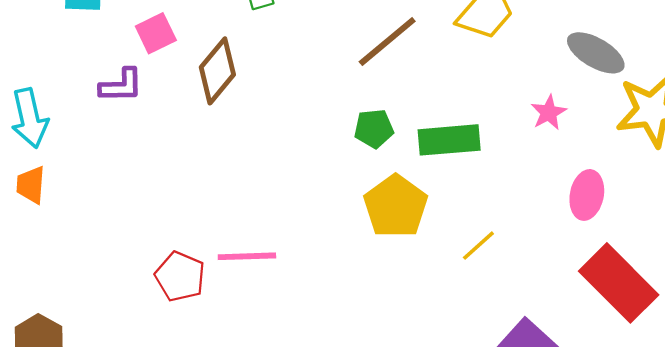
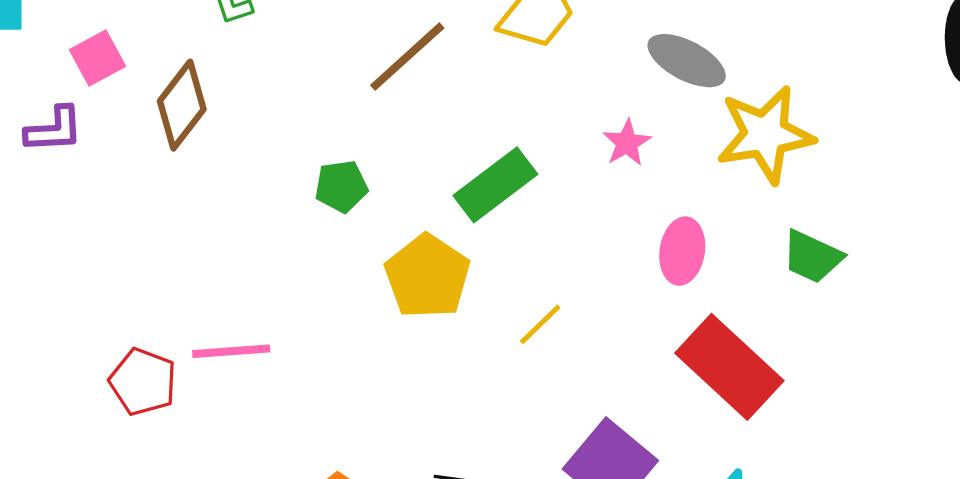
green pentagon: (374, 129) -> (341, 186), moved
green rectangle: (449, 140) -> (495, 185), turned -30

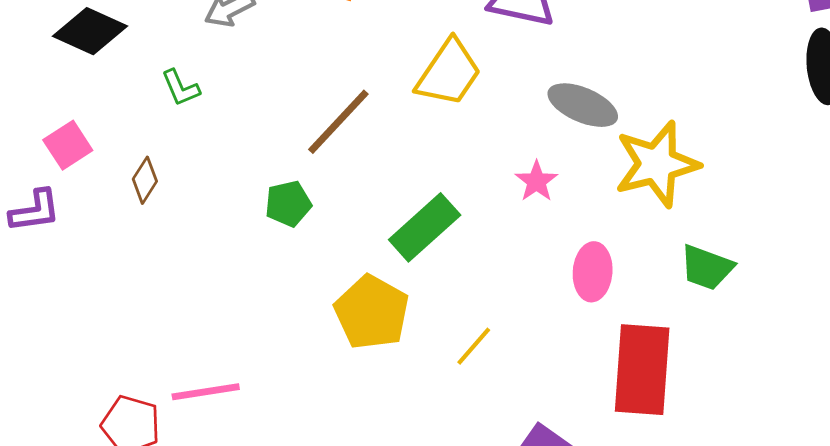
brown diamond: (182, 105) -> (145, 180), size x0.6
green pentagon: (341, 186) -> (288, 204), moved
red rectangle: (729, 367) -> (642, 370), turned 56

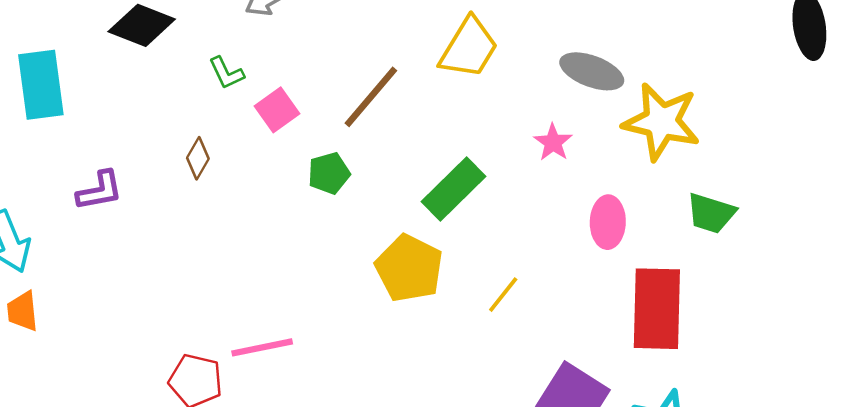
pink square: (68, 145) -> (277, 110), moved
yellow star: (657, 164) -> (661, 122), turned 30

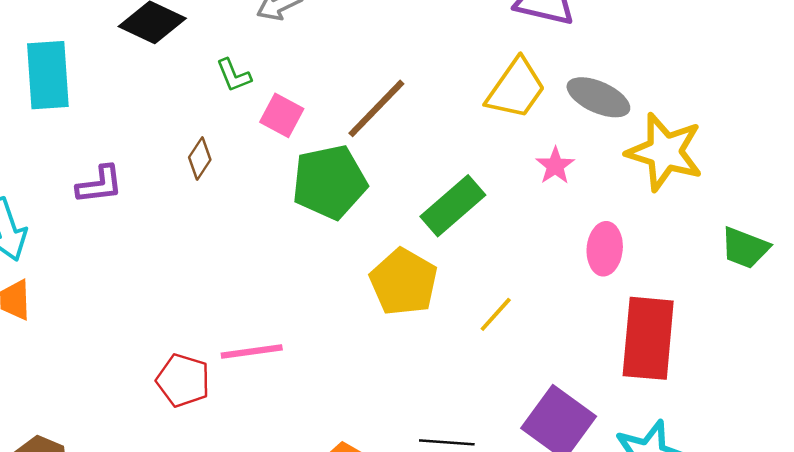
yellow trapezoid: (469, 48) -> (516, 89), moved
pink square: (277, 110) -> (282, 115), turned -30
green pentagon: (329, 173) -> (329, 182), size x1.8
green trapezoid: (711, 213) -> (745, 248), moved

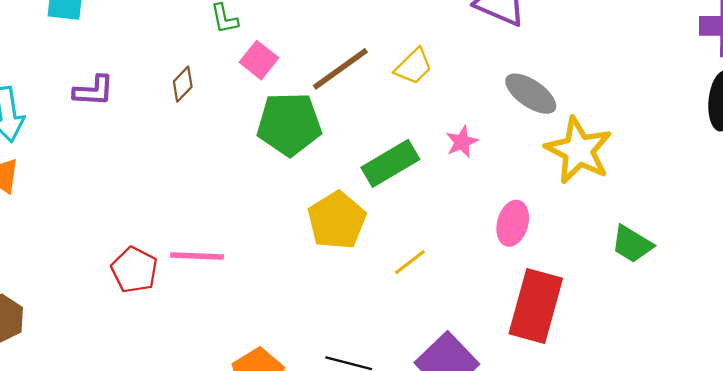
yellow trapezoid: (516, 89) -> (414, 66), moved, size x0.7
pink star: (555, 166) -> (462, 142), moved

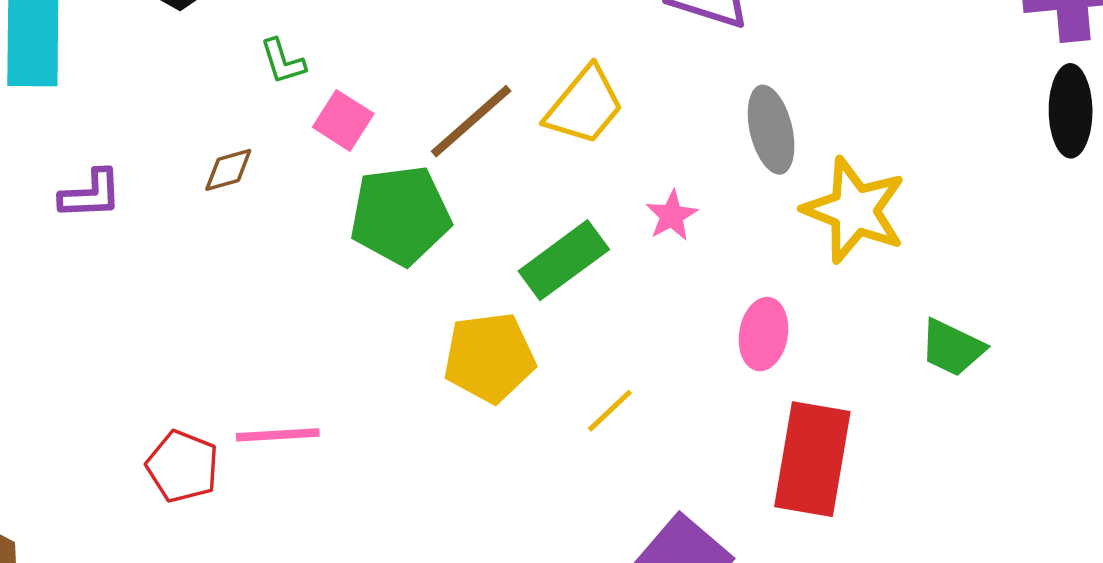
yellow trapezoid: (414, 66) -> (584, 106), size x1.4
brown diamond: (183, 84) -> (228, 170), turned 36
gray ellipse: (531, 94) -> (771, 130), turned 48
yellow pentagon: (337, 220) -> (489, 357), turned 30

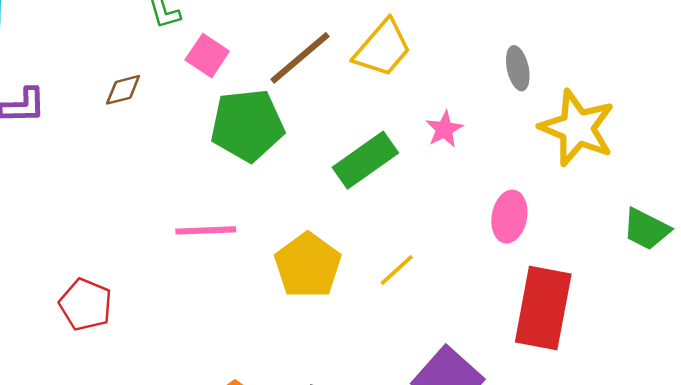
gray ellipse: (771, 130) -> (518, 68), size x0.7
yellow pentagon: (489, 357) -> (308, 266), moved, turned -30
pink line: (278, 435) -> (206, 230), moved

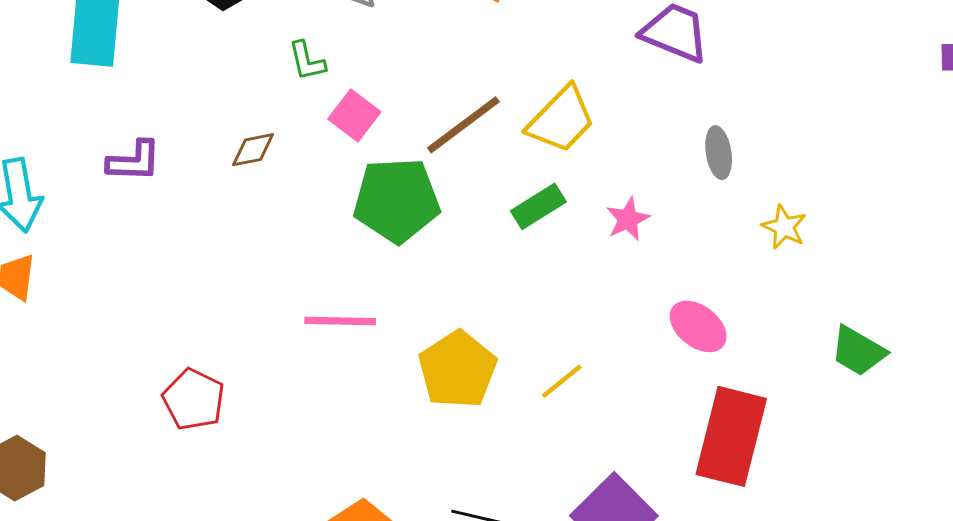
yellow star: (577, 128) -> (784, 227), size x0.5
green rectangle: (365, 160) -> (538, 206), moved, size x0.7
pink ellipse: (509, 217) -> (698, 326), turned -66

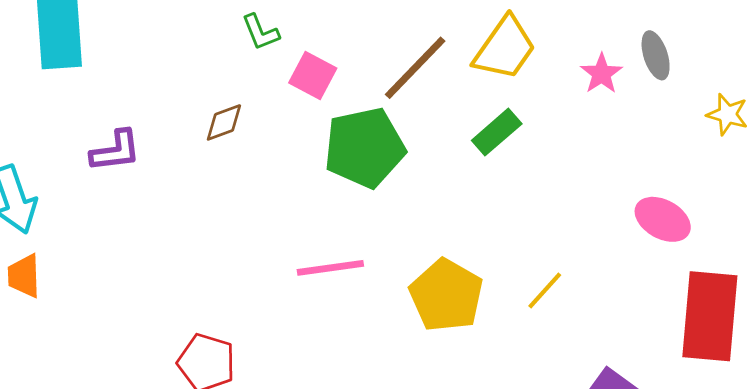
pink star: (628, 219) -> (601, 74), moved

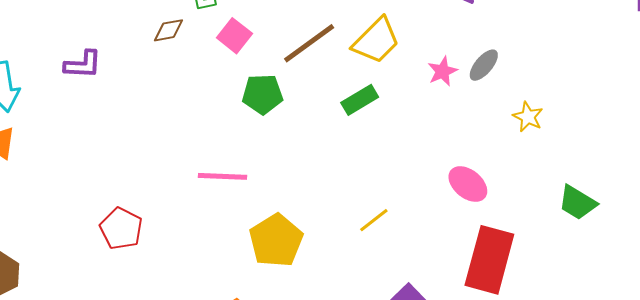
gray ellipse: (656, 55) -> (484, 65), turned 48
brown diamond: (224, 122) -> (169, 30), moved
green pentagon: (364, 148) -> (262, 94), size x0.7
yellow pentagon: (446, 295) -> (276, 241), moved

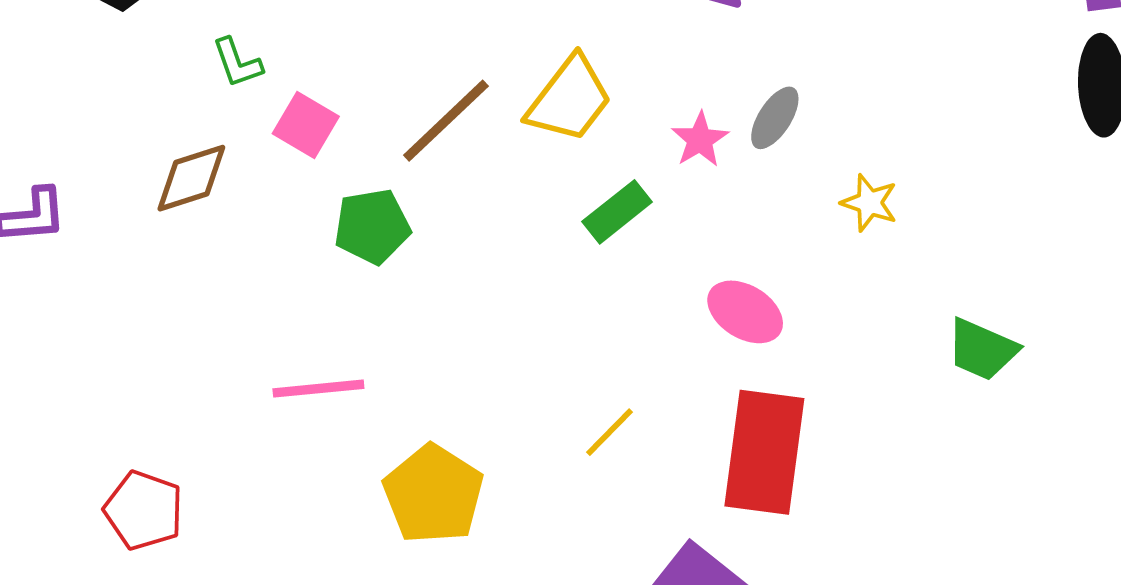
brown diamond: (169, 30) -> (191, 178), moved, size x1.4
green rectangle: (360, 100) -> (617, 212), moved
pink ellipse: (468, 184) -> (745, 312), moved
red rectangle: (489, 260) -> (764, 452), moved

